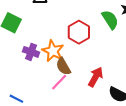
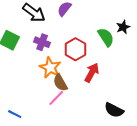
purple cross: (31, 52) -> (42, 42), moved
red arrow: (96, 77) -> (92, 73), moved

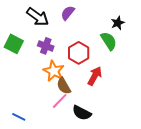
black star: (123, 27) -> (118, 23), moved
black semicircle: (114, 110) -> (82, 113), moved

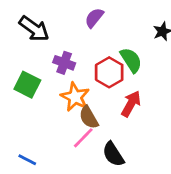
black arrow: (38, 17) -> (34, 29), moved
green semicircle: (109, 41) -> (131, 60), moved
green square: (14, 44) -> (27, 85), moved
black semicircle: (82, 113) -> (113, 154), turned 30

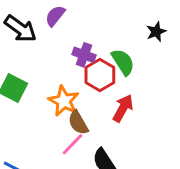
purple semicircle: (94, 18) -> (55, 16), moved
purple cross: (64, 63) -> (84, 55), moved

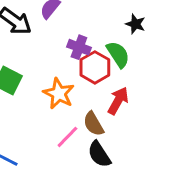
black star: (156, 32) -> (135, 24), moved, turned -30
brown semicircle: (78, 123) -> (93, 124), moved

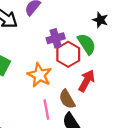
purple cross: (79, 47) -> (56, 38), turned -36
pink line: (67, 137) -> (46, 110), turned -54

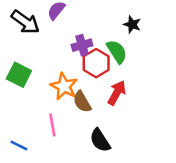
brown semicircle: (67, 99) -> (82, 102), moved
pink line: (46, 110) -> (52, 125), moved

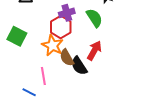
red hexagon: (96, 63) -> (61, 27), moved
black semicircle: (100, 140) -> (79, 66), moved
blue line: (19, 146) -> (29, 92), moved

